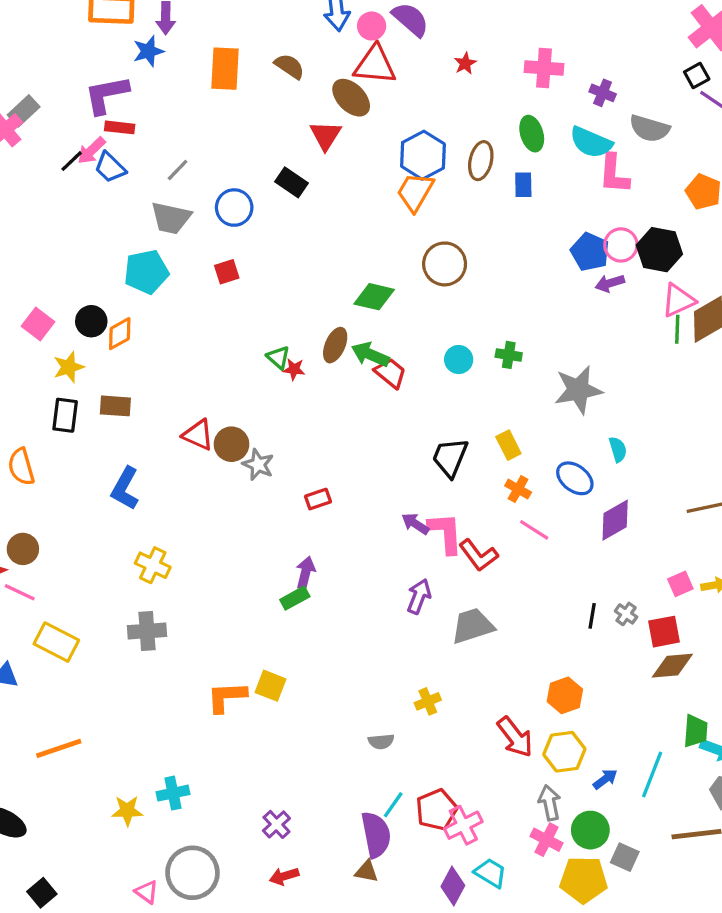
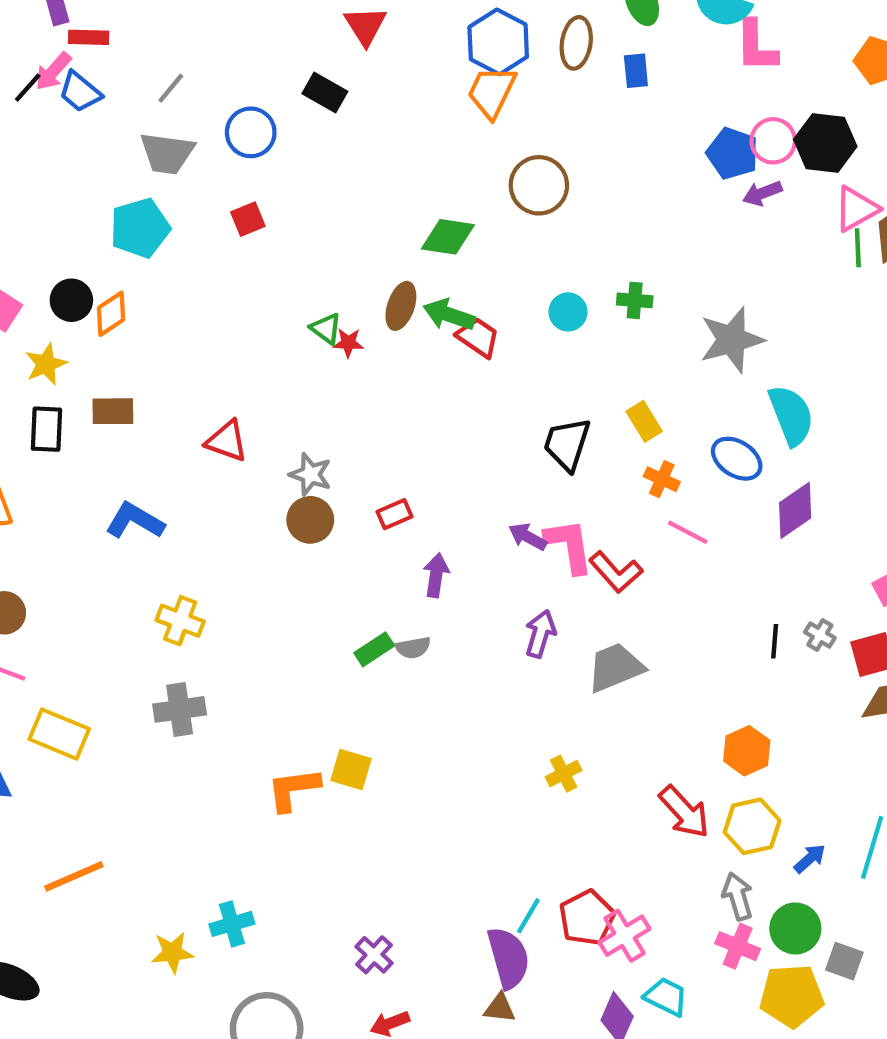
brown circle: (231, 444) -> (310, 520), moved
cyan semicircle: (618, 449) -> (791, 415), size x1.8
blue L-shape: (125, 488) -> (135, 521), turned 96
purple arrow: (305, 573) -> (436, 575), moved
gray semicircle: (381, 741) -> (413, 648), moved

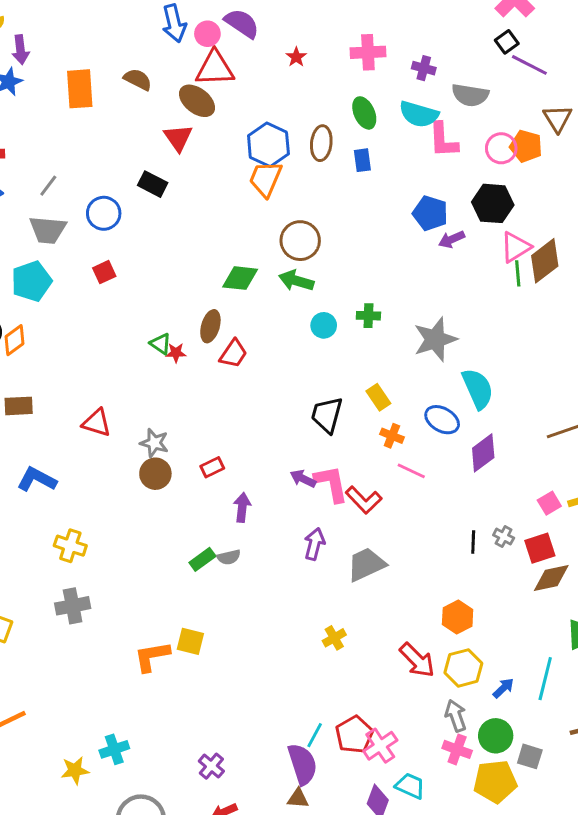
pink circle: (773, 141) -> (501, 148), moved
green arrow: (449, 315) -> (296, 281), moved
red trapezoid: (478, 337) -> (233, 354), moved, turned 92

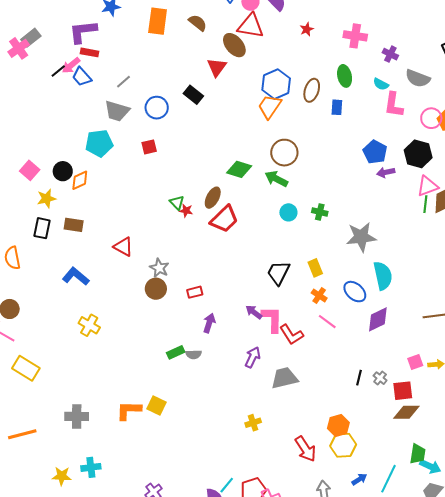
cyan semicircle: (419, 114) -> (381, 84), size x0.6
red trapezoid: (233, 354) -> (224, 219), size x1.4
gray cross: (73, 606) -> (77, 416), moved
yellow hexagon: (463, 668) -> (343, 445), moved

